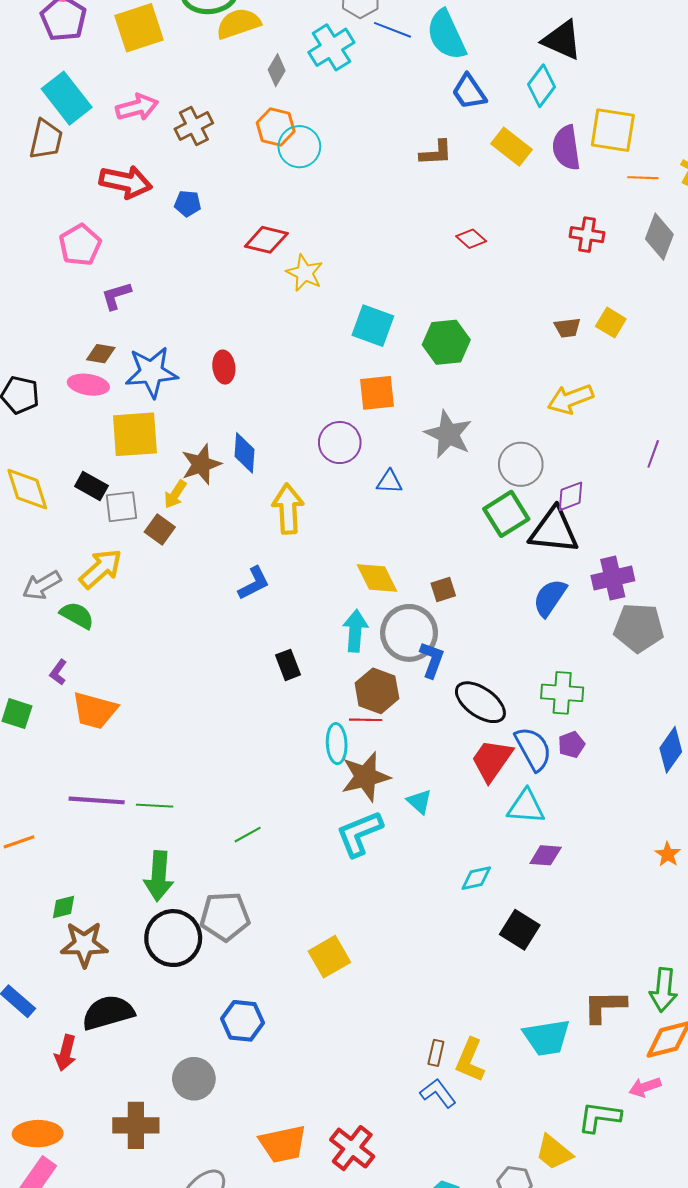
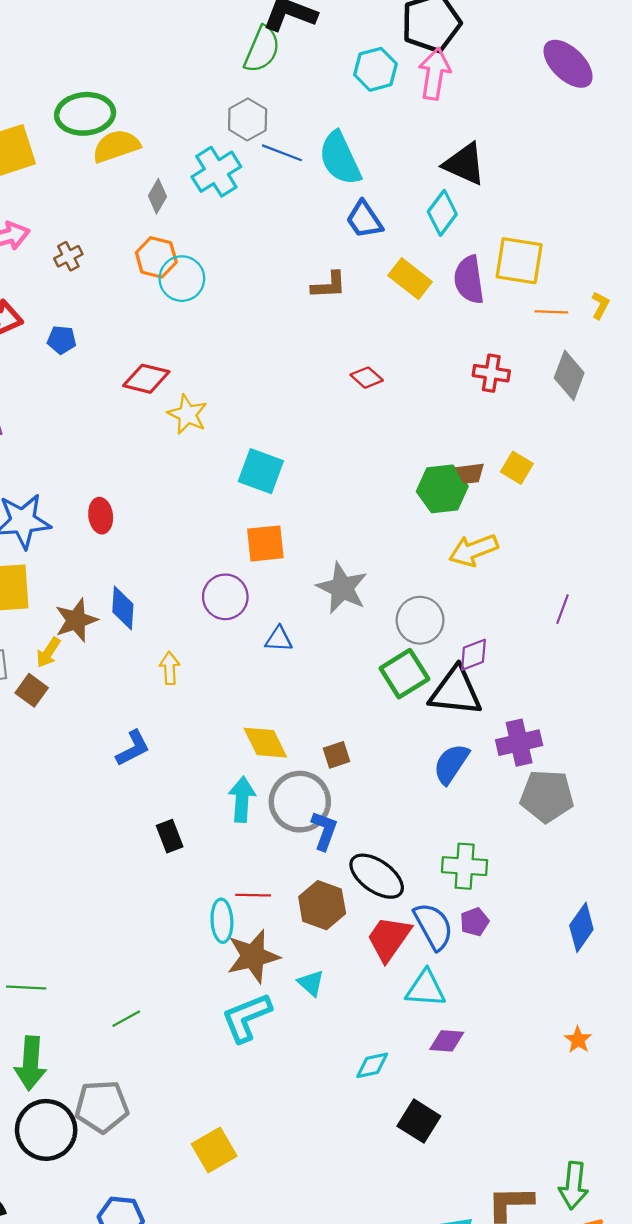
brown cross: (194, 126) -> (68, 256), size x0.7
green hexagon: (446, 342) -> (442, 489), moved
yellow arrow: (288, 509) -> (170, 668), size x0.6
brown hexagon: (377, 691) -> (322, 905), moved

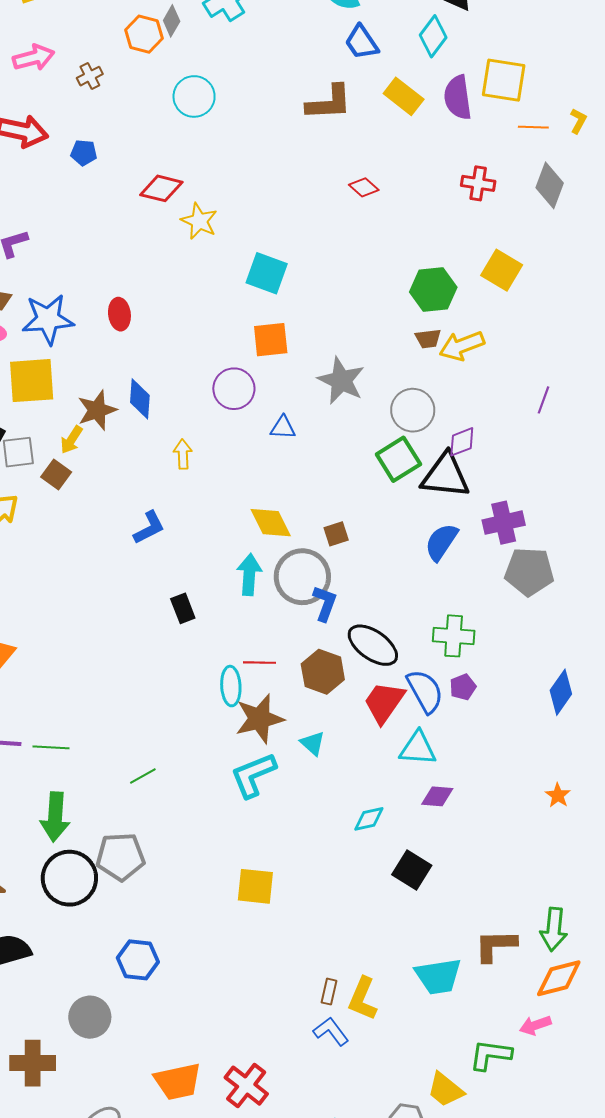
orange hexagon: (156, 257) -> (144, 34), moved
brown L-shape: (329, 285) -> (329, 103), size x1.4
yellow square: (517, 468) -> (502, 270), size x1.4
brown trapezoid: (470, 473) -> (428, 339), moved
yellow square: (214, 1150) -> (255, 886), moved, turned 36

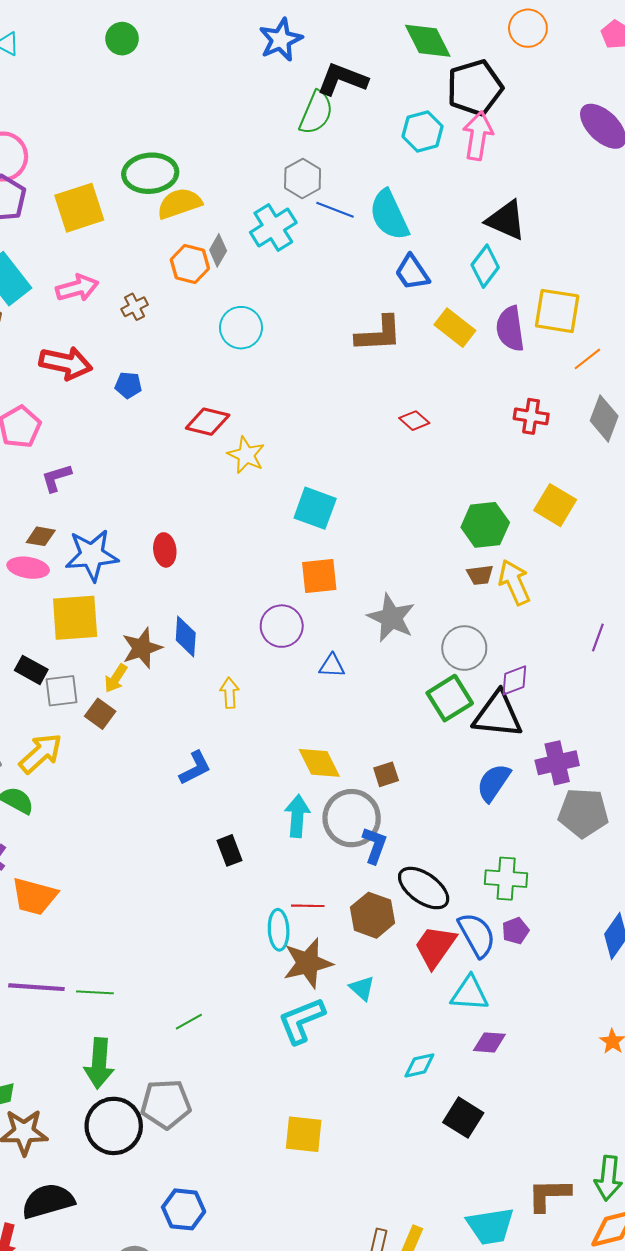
orange line: (533, 127) -> (587, 359), turned -40
yellow arrow: (462, 346) -> (514, 582), turned 87

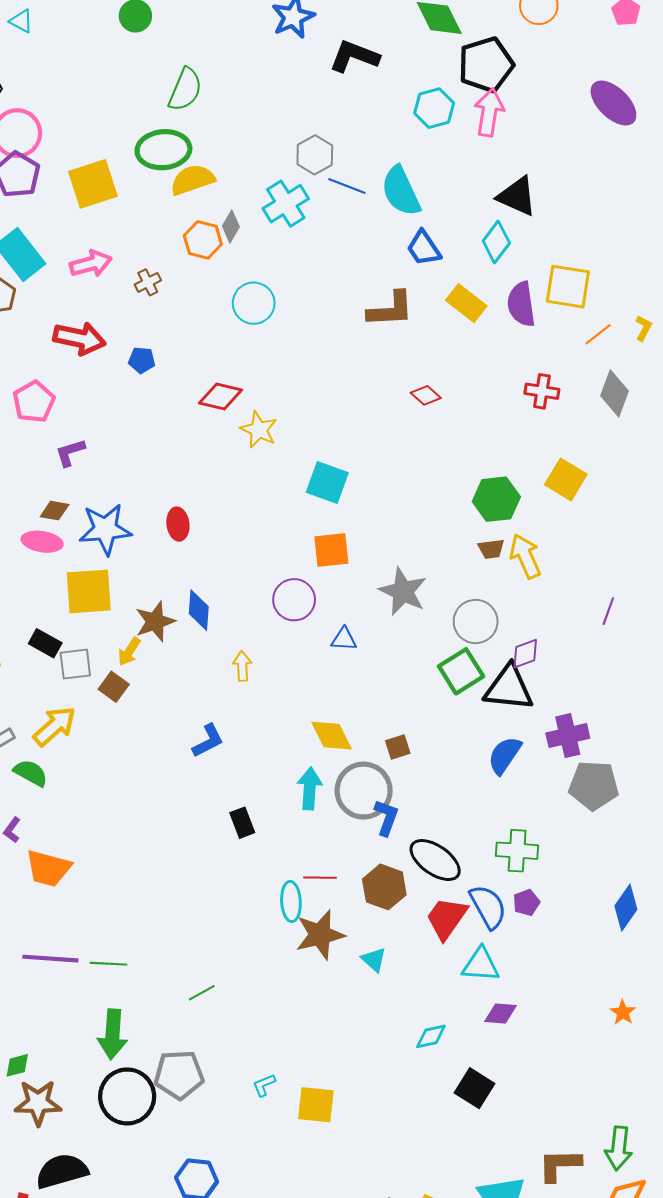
green semicircle: (316, 113) -> (185, 90), moved
cyan L-shape: (302, 1021) -> (264, 1085), moved, size x0.5

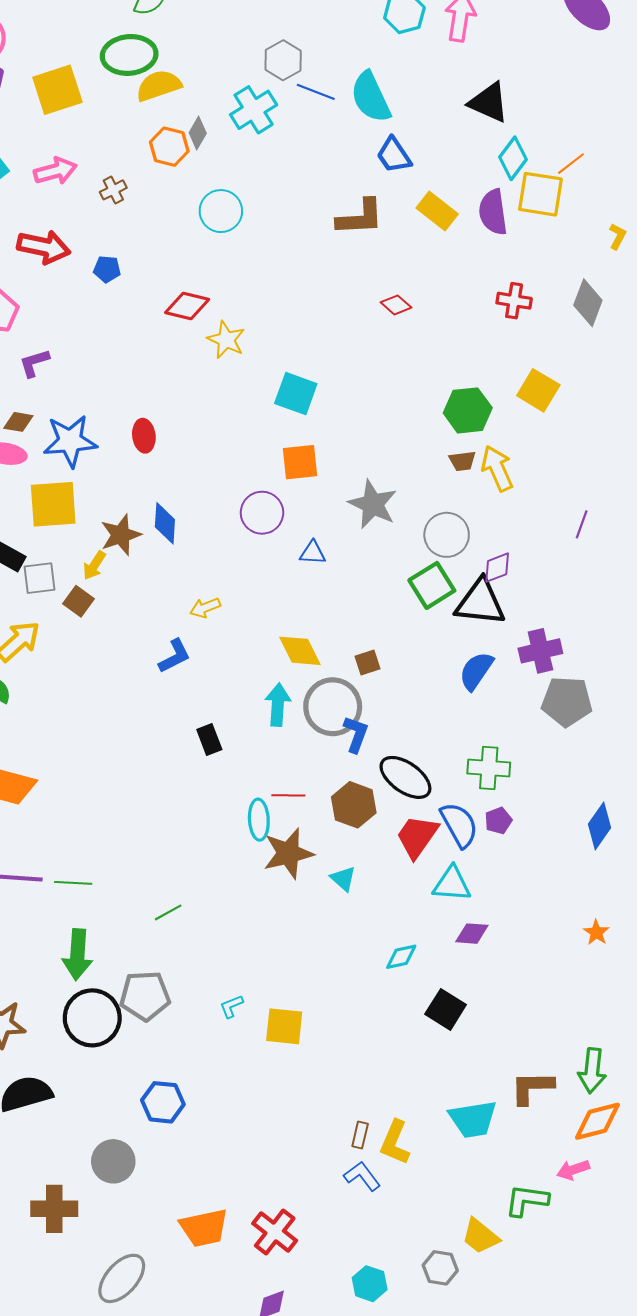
cyan diamond: (496, 242) -> (513, 158), moved
orange line: (598, 334) -> (571, 164), moved
yellow arrow: (242, 666) -> (205, 608), moved, turned -108

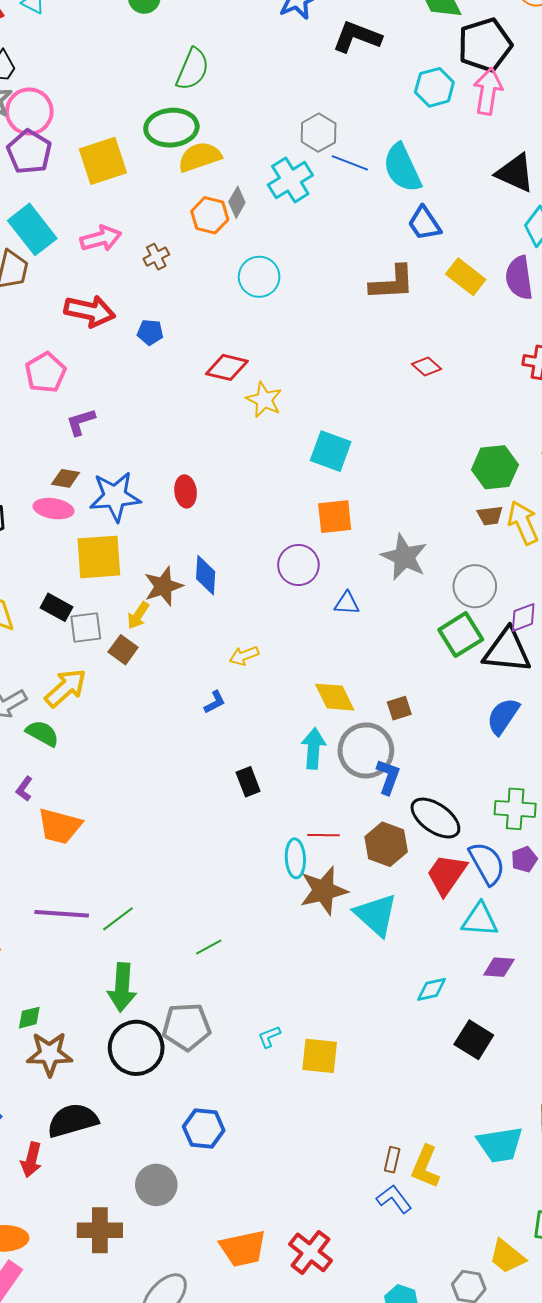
blue L-shape: (174, 656) -> (215, 702), size x0.7
cyan triangle: (343, 879) -> (376, 915), size x1.8
green line: (73, 883) -> (118, 919), turned -40

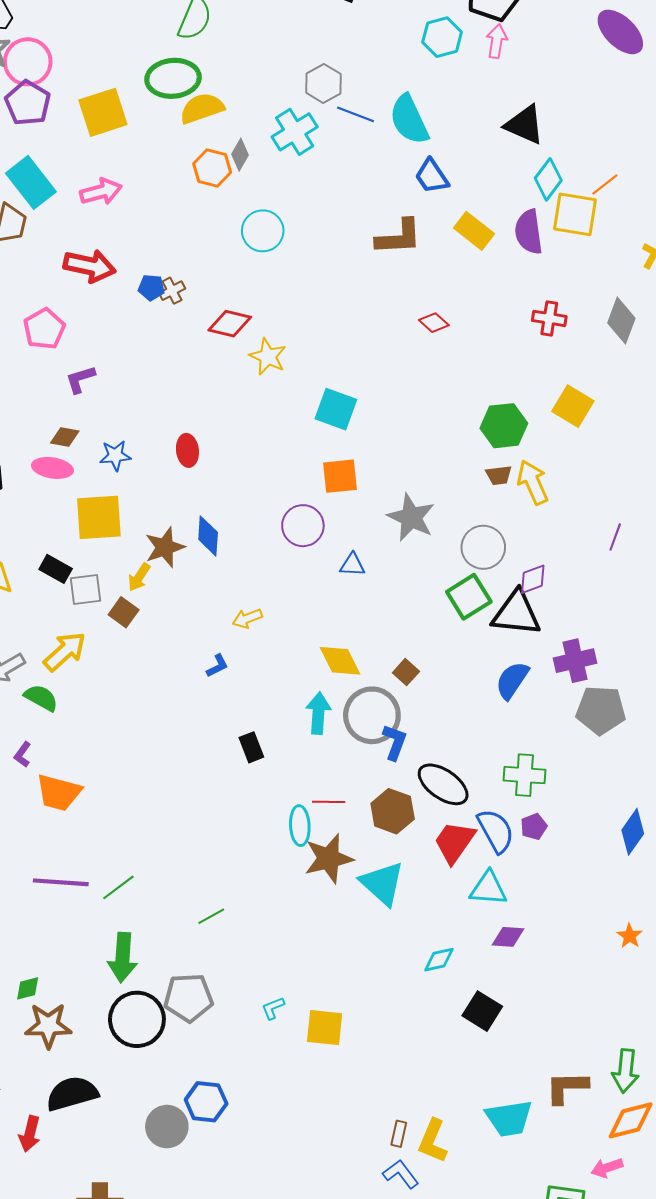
pink arrow: (488, 91) -> (497, 41), size x0.7
brown cross: (156, 257) -> (172, 291), moved
blue star: (115, 496) -> (115, 456), size x0.6
brown square: (399, 708) -> (406, 672), turned -30
gray circle: (156, 1185) -> (167, 1127), moved

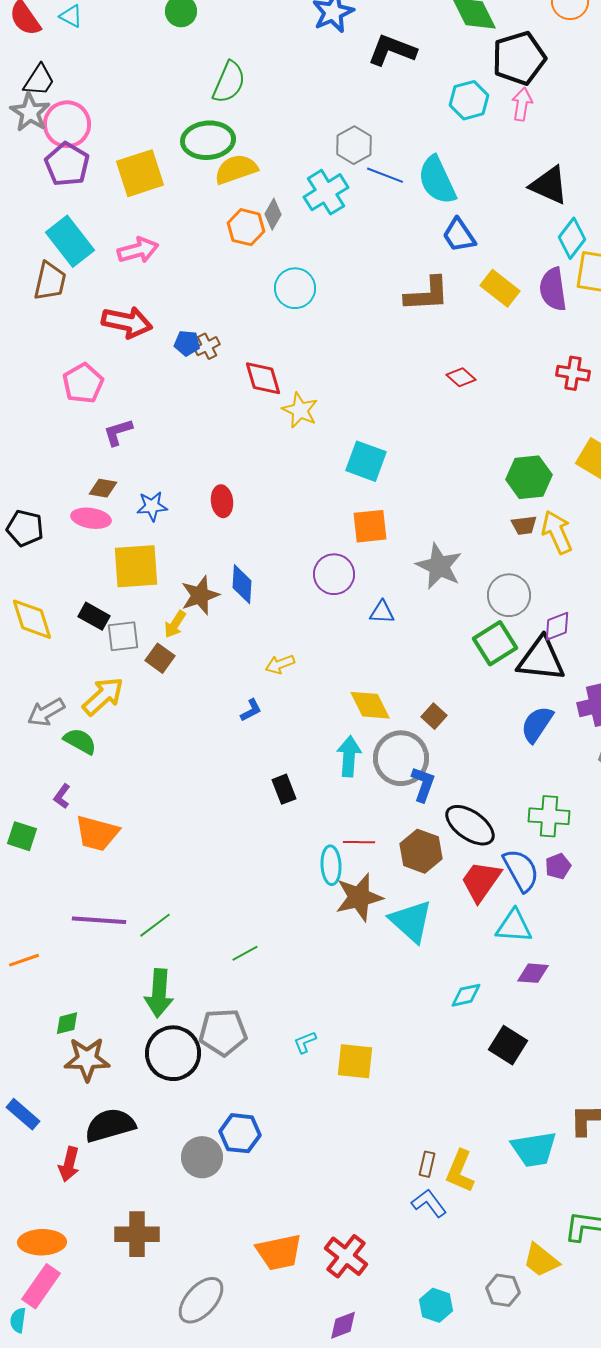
red diamond: (230, 324) -> (263, 378), turned 60

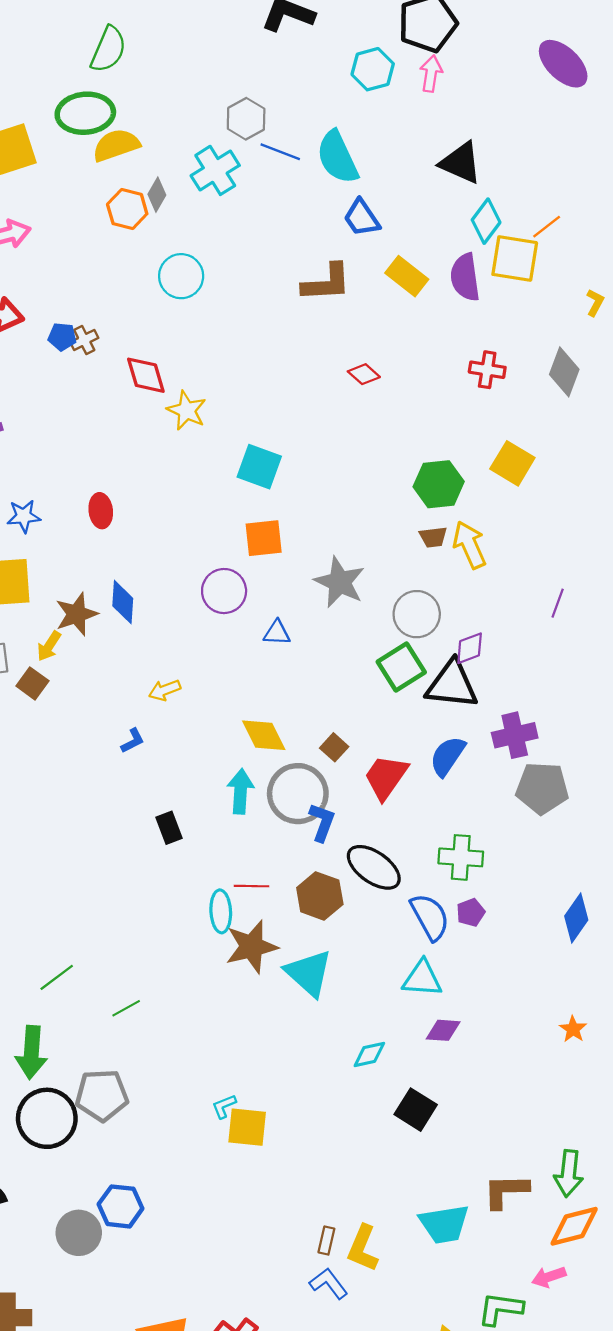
red trapezoid: (481, 881) -> (386, 777), moved
green line: (155, 925) -> (57, 977), moved
cyan L-shape: (305, 1042) -> (224, 1106), moved

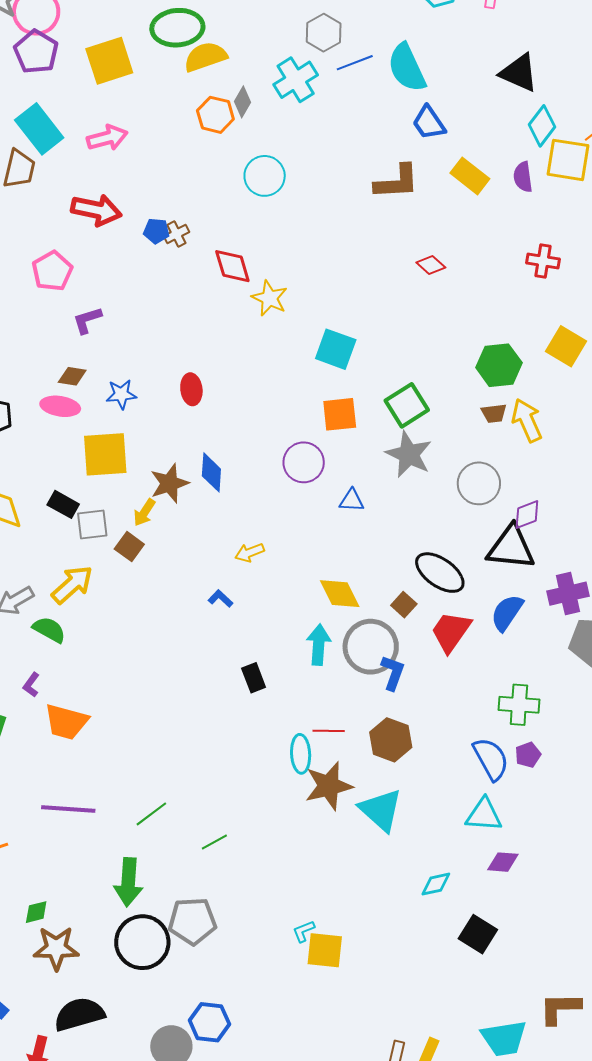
blue line: (280, 152) -> (355, 63), turned -42
purple semicircle: (465, 277) -> (523, 177), size x0.7
green square: (401, 667) -> (407, 405), moved
blue L-shape: (133, 741) -> (220, 599), turned -110
black ellipse: (374, 867) -> (440, 573), moved

